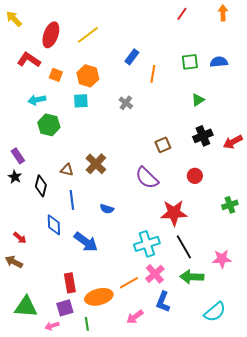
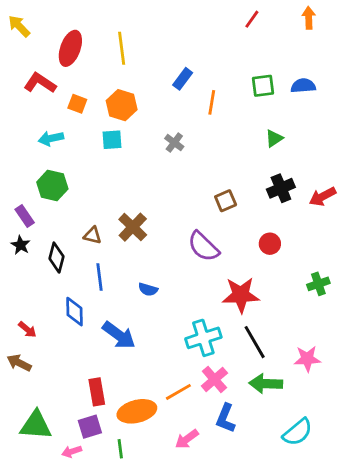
yellow line: (88, 35) -> (122, 48), turned -60
green hexagon: (49, 125) -> (52, 185), moved

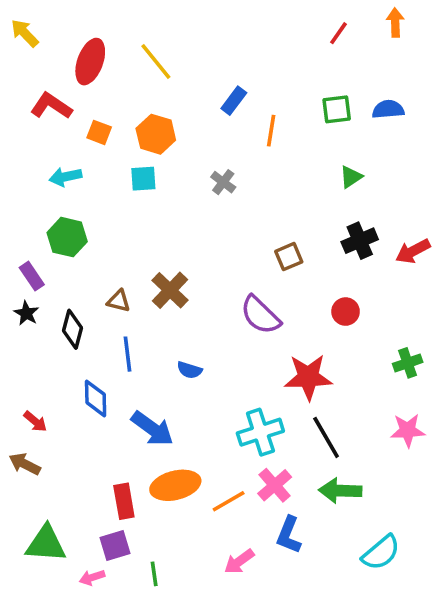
red line: (252, 19) -> (338, 33), moved
yellow line: (122, 48) -> (156, 62), turned -32
pink star: (307, 359) -> (408, 430), moved
orange ellipse: (137, 411) -> (175, 485), moved

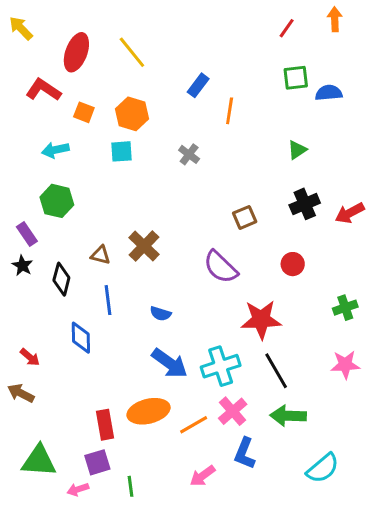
green square: (337, 109) -> (296, 78), moved
blue arrow: (152, 429) -> (170, 363), moved

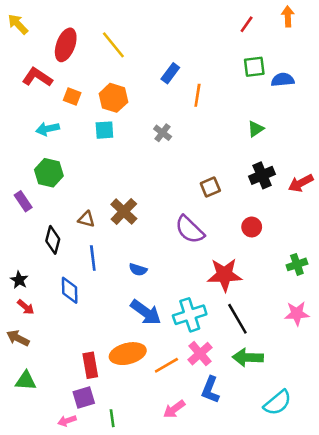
black star: (22, 266) -> (19, 280), moved
green triangle: (39, 461) -> (26, 381), moved, size x0.7

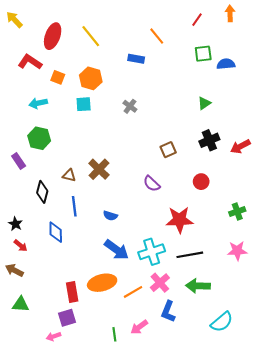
blue rectangle: (170, 73) -> (136, 59), turned 63
orange line: (197, 95) -> (157, 36), moved, turned -48
purple semicircle: (190, 230) -> (152, 184), size x0.7
black line: (237, 319) -> (190, 255), turned -70
green line: (112, 418) -> (114, 334), moved

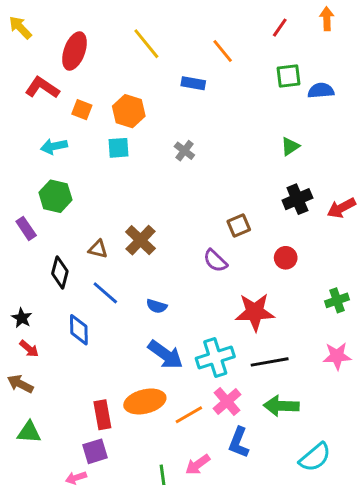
yellow line: (91, 36) -> (146, 44), moved
brown square: (168, 150) -> (239, 226), moved
blue line: (74, 206) -> (105, 293), turned -42

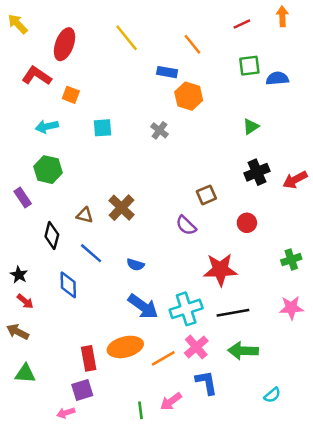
red line: (280, 28) -> (242, 24), turned 30
orange hexagon: (129, 111) -> (189, 96), moved
blue L-shape: (239, 443) -> (206, 382), turned 148
cyan semicircle: (315, 457) -> (272, 395), size x0.6

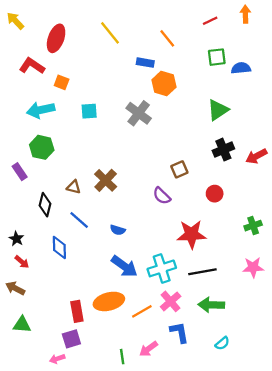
cyan arrow: (47, 127) -> (41, 110), size x1.4
green triangle: (251, 127) -> (218, 110), size x1.5
gray cross: (160, 130) -> (139, 113), size x1.6
cyan semicircle: (272, 395) -> (222, 343), moved

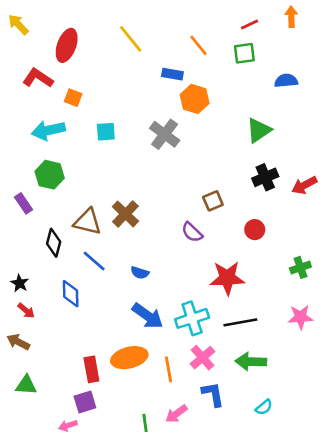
green square: (217, 57) -> (244, 53), moved
brown triangle: (74, 187) -> (88, 222), size x1.6
orange line: (142, 311) -> (169, 369), turned -70

